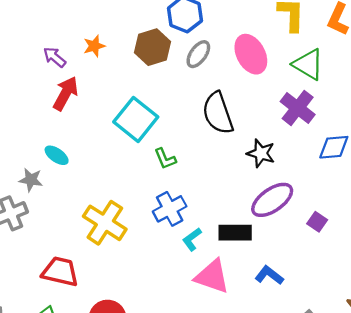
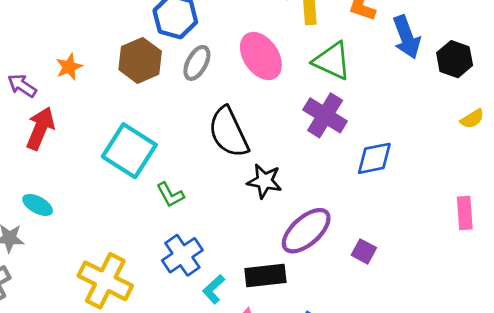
black star: (261, 153) -> (264, 181), moved

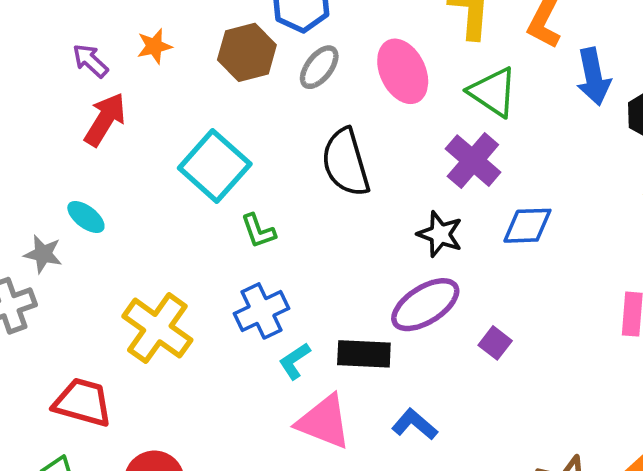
black star: (264, 181) -> (440, 234), moved

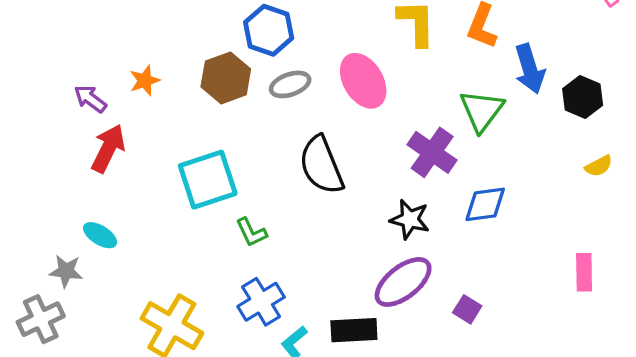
gray ellipse: (319, 67) -> (290, 84), turned 39
green triangle: (493, 92) -> (482, 111), moved, turned 39
cyan square: (215, 166) -> (208, 180), turned 36

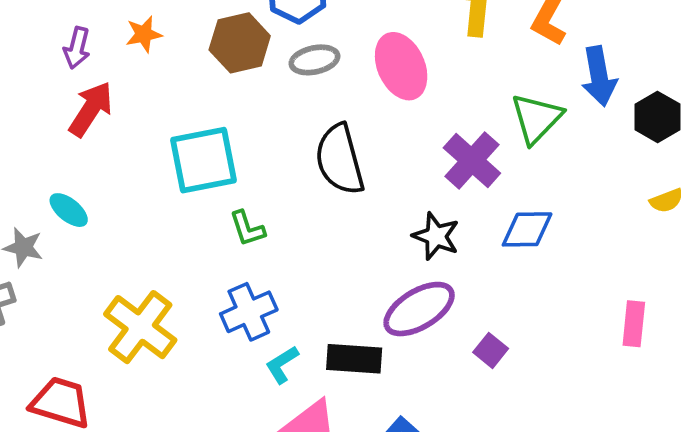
purple arrow: (90, 99) -> (77, 48), turned -120

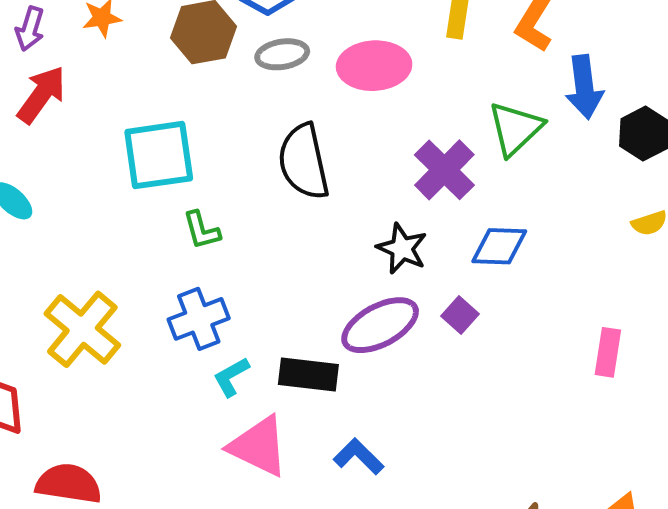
pink ellipse: (401, 66) -> (374, 66), turned -72
purple square: (491, 350) -> (460, 315), moved

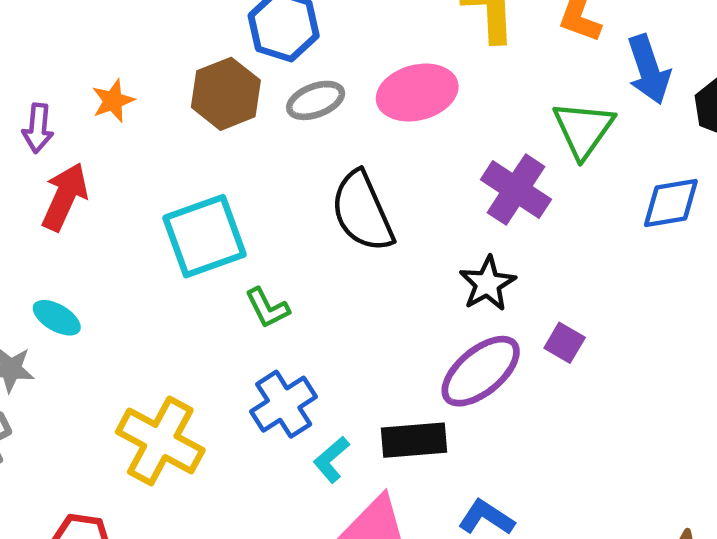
blue diamond: (499, 246) -> (671, 203), moved
black star: (402, 249) -> (487, 284), turned 30

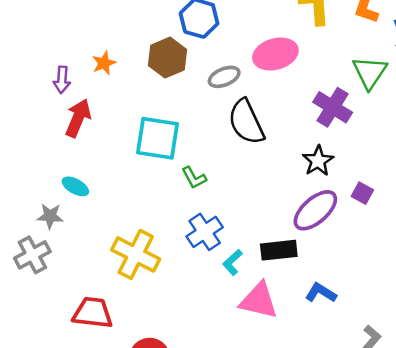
gray ellipse: (316, 100) -> (224, 77), moved
cyan square: (204, 236) -> (158, 138), turned 30

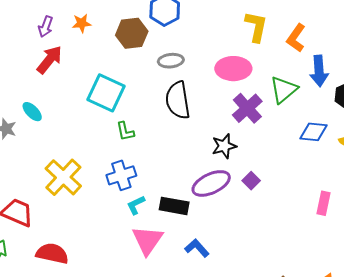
pink ellipse: (275, 54) -> (233, 69), moved
pink triangle: (259, 301) -> (147, 240), turned 36

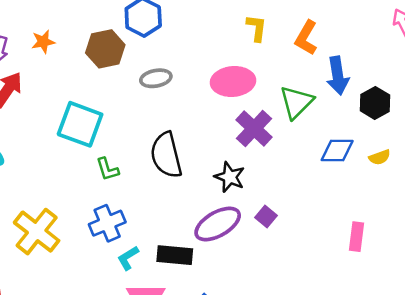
yellow L-shape: (256, 27) -> (257, 28), size x0.7
black semicircle: (178, 100) -> (166, 155), moved
black star: (224, 146) -> (230, 177), turned -30

